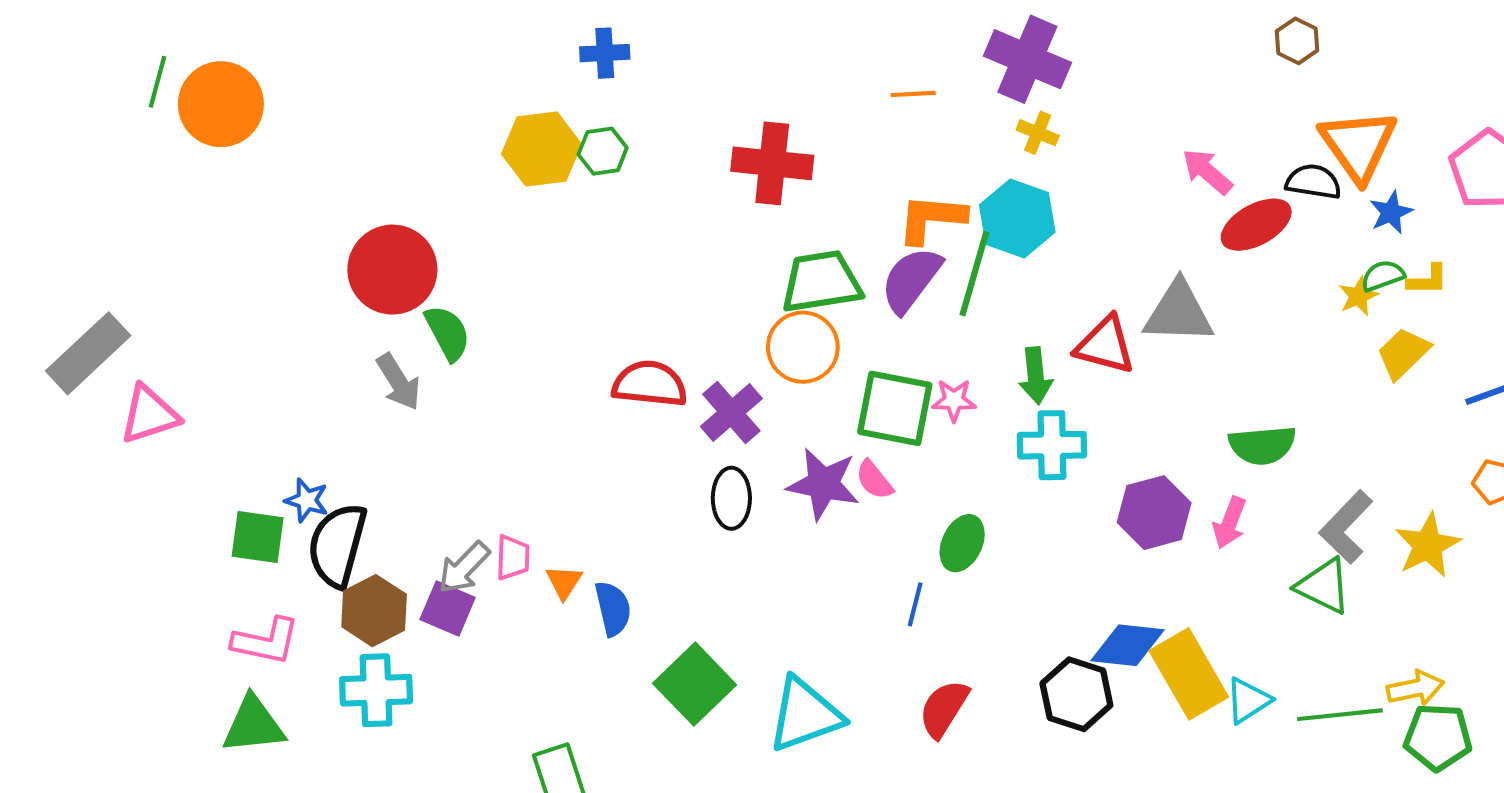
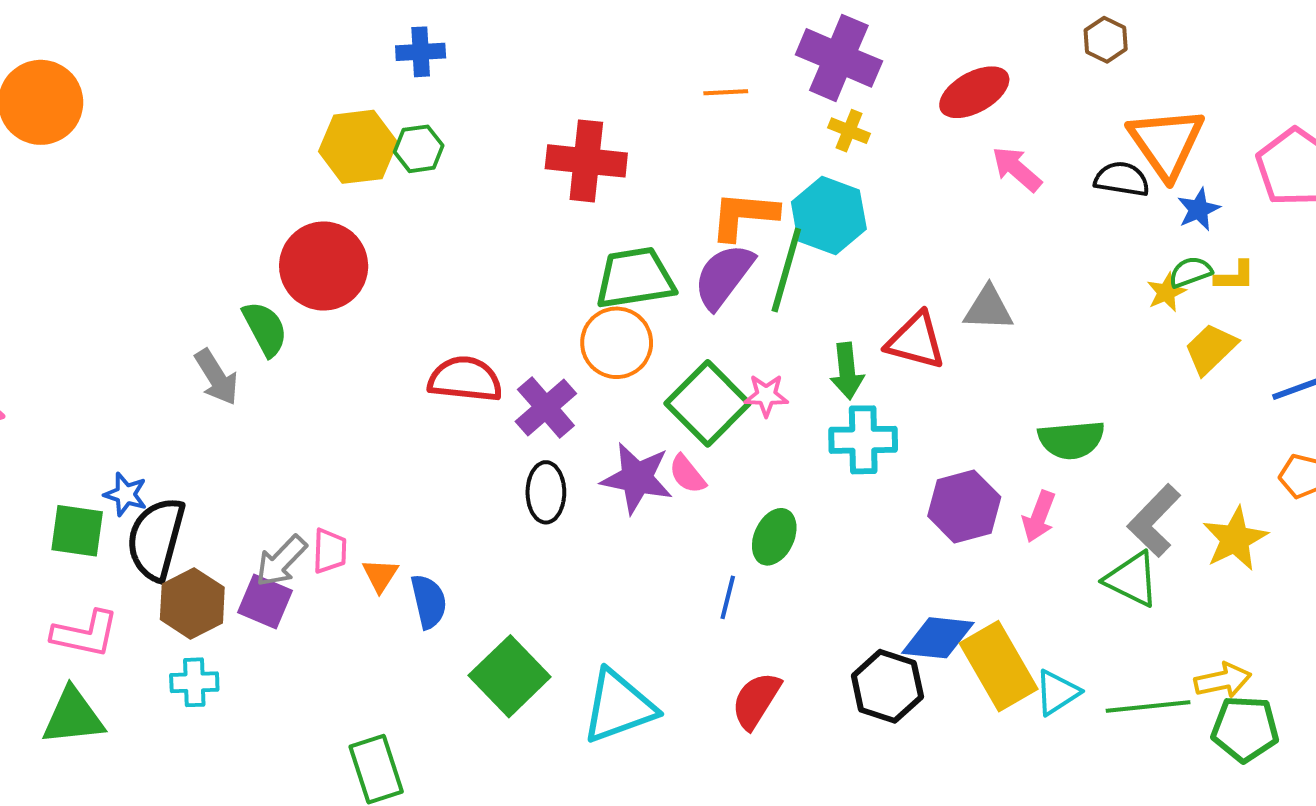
red ellipse: (1256, 225) -> (974, 92), moved
red circle: (392, 270) -> (324, 266), moved
gray triangle: (1179, 312) -> (988, 308), size x0.7
green square: (895, 408) -> (708, 403), turned 34
cyan cross: (376, 690) -> (194, 682), size x0.7

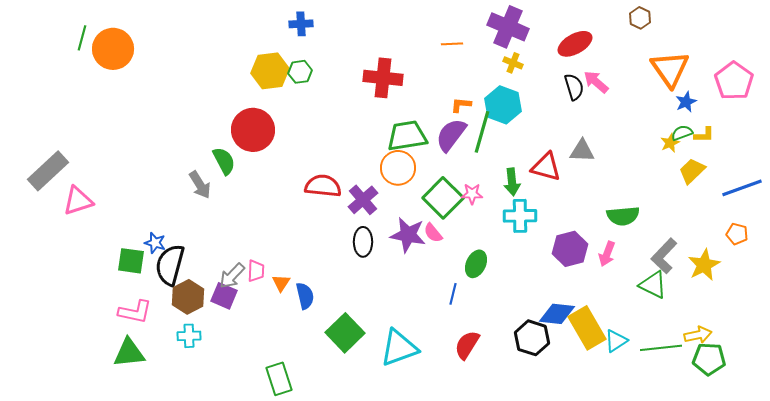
black semicircle: (1122, 179) -> (574, 87), moved, turned 64
orange L-shape: (744, 215) -> (461, 105), size x0.6

